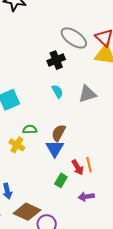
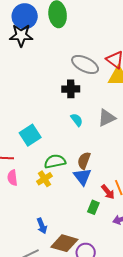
black cross: (56, 60) -> (71, 89), turned 30
green semicircle: (30, 129) -> (55, 161), size x1.5
yellow cross: (17, 145) -> (44, 179), turned 35

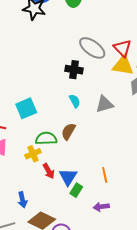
brown semicircle: (84, 161) -> (68, 131), moved
blue triangle: (82, 177) -> (68, 177), moved
red arrow: (108, 192) -> (49, 171), moved

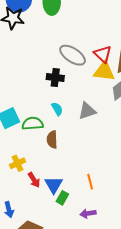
brown semicircle: (68, 131) -> (52, 140), turned -30
green semicircle: (46, 138) -> (33, 124), moved

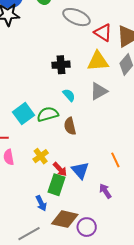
gray ellipse: (73, 55) -> (76, 17), moved
yellow triangle: (104, 71) -> (98, 61), moved
green rectangle: (62, 198) -> (56, 185), moved, size x1.5
purple arrow: (88, 213) -> (105, 191), moved, turned 77

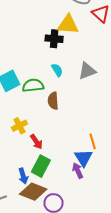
yellow triangle: (98, 61) -> (68, 25), moved
blue triangle: (80, 170) -> (83, 158), moved
green rectangle: (56, 185) -> (41, 166), moved
blue arrow: (41, 203) -> (23, 176), moved

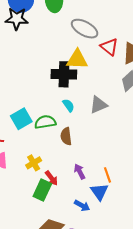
black cross: (54, 39) -> (64, 74), size x1.4
green rectangle: (41, 166) -> (42, 190), moved
purple arrow: (78, 170) -> (80, 172), moved
blue arrow: (23, 176) -> (82, 206), moved, turned -42

